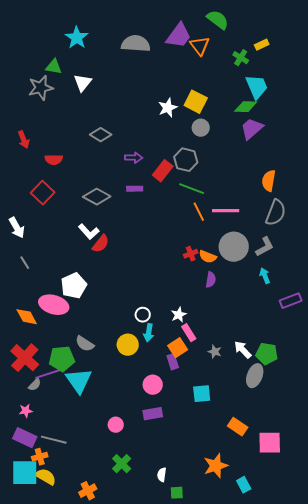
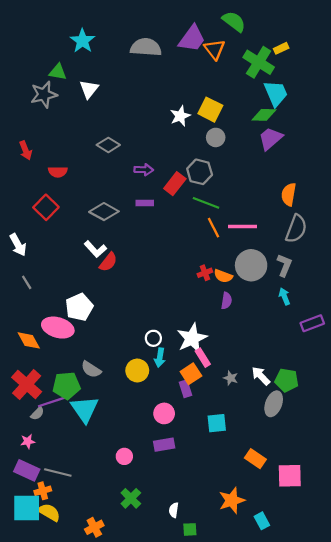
green cross: (241, 58) -> (259, 62), size x1.8
gray L-shape: (265, 247) -> (284, 265), turned -40
white star: (179, 315) -> (192, 338), size x1.8

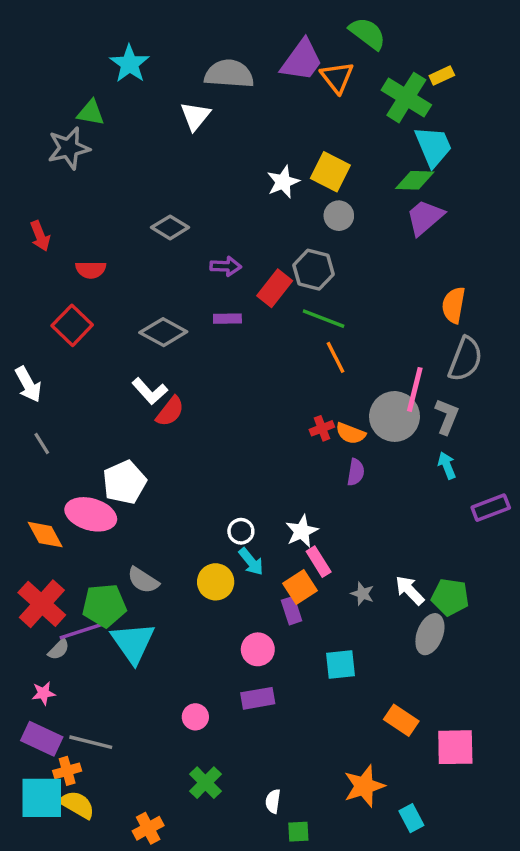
white triangle: (89, 89) -> (195, 116), moved
pink line: (242, 227) -> (415, 389), moved, turned -76
white star: (192, 338) -> (302, 531), size x0.7
cyan arrow: (160, 358) -> (251, 562), turned -48

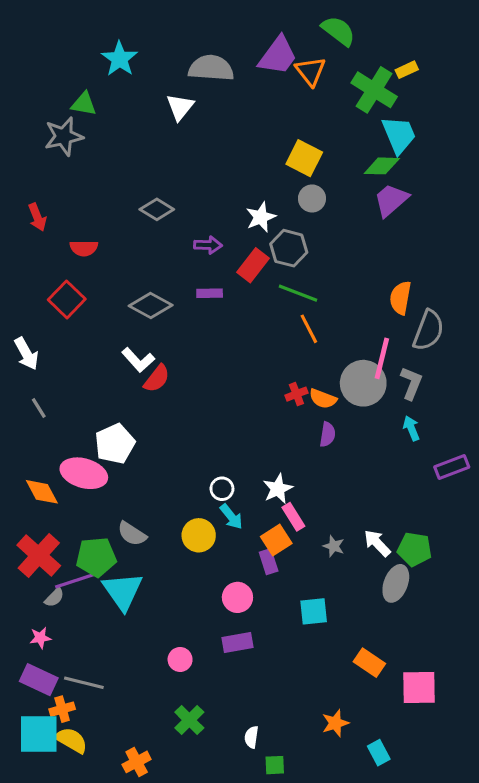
white star: (283, 182) -> (261, 217), moved
orange semicircle: (454, 305) -> (400, 298), moved
orange star: (364, 786) -> (335, 723), size x0.7

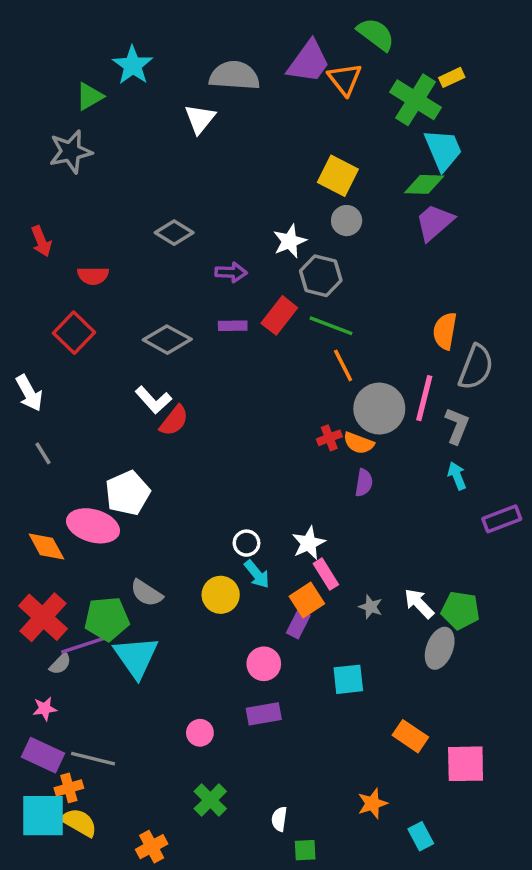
green triangle: (84, 104) -> (90, 96), moved, turned -40
red rectangle: (253, 265) -> (279, 315), moved
gray circle: (363, 383) -> (379, 409), moved
purple rectangle: (269, 562) -> (298, 624), turned 45

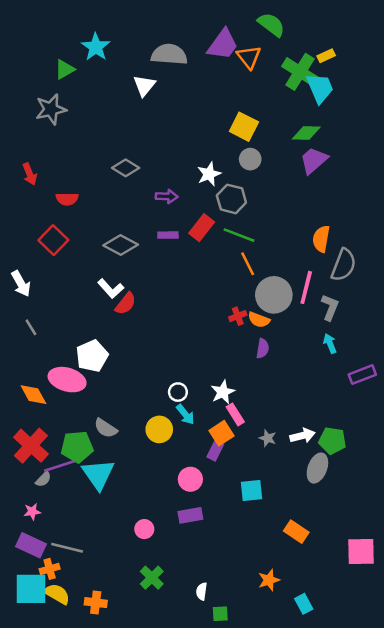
cyan trapezoid: (443, 150) -> (320, 88), moved
white arrow: (419, 603) -> (302, 436), turned 120
pink square: (466, 764) -> (361, 551), moved
orange cross: (152, 847) -> (96, 603), moved, turned 35

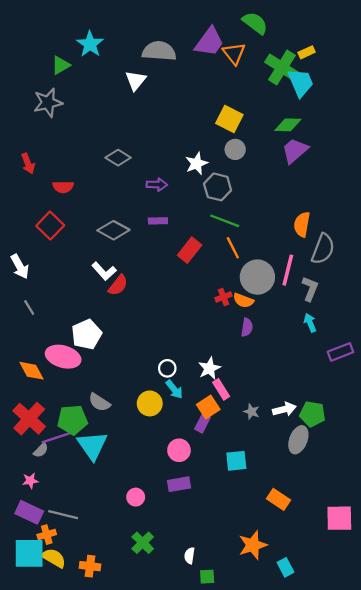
red rectangle: (202, 228) -> (190, 250), moved
orange star: (269, 580) -> (253, 545), size x1.4

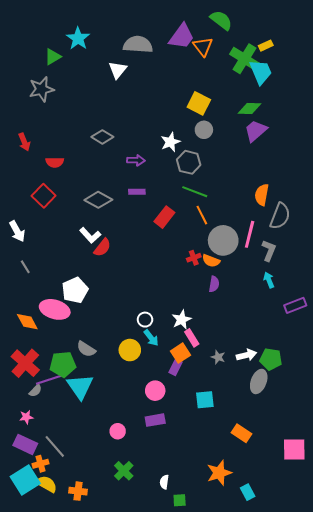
gray line: (63, 515) -> (55, 446), turned 35
cyan square: (29, 553) -> (25, 480), turned -32

